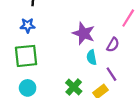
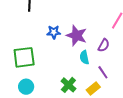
blue star: (28, 25) -> (54, 32), moved

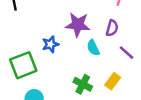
blue star: (54, 32) -> (50, 44), moved
purple line: (103, 72) -> (127, 53), moved

